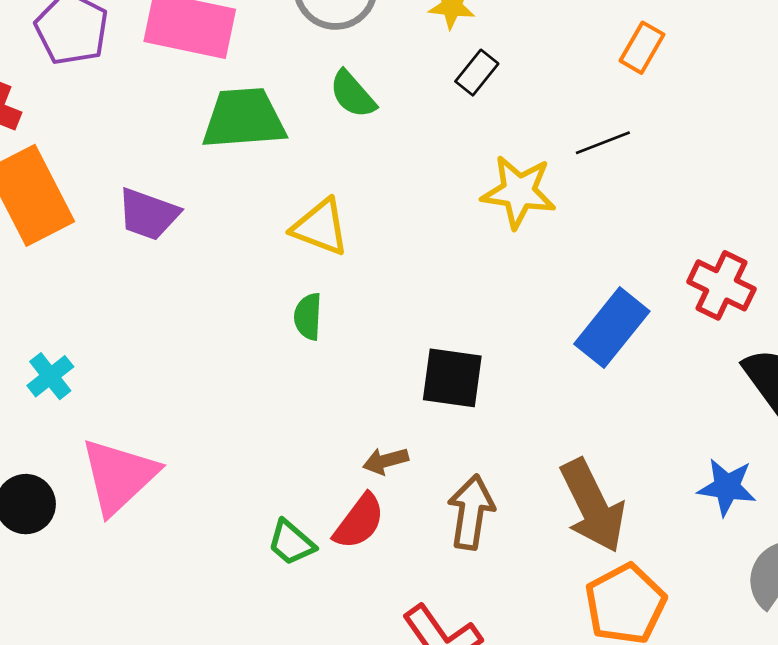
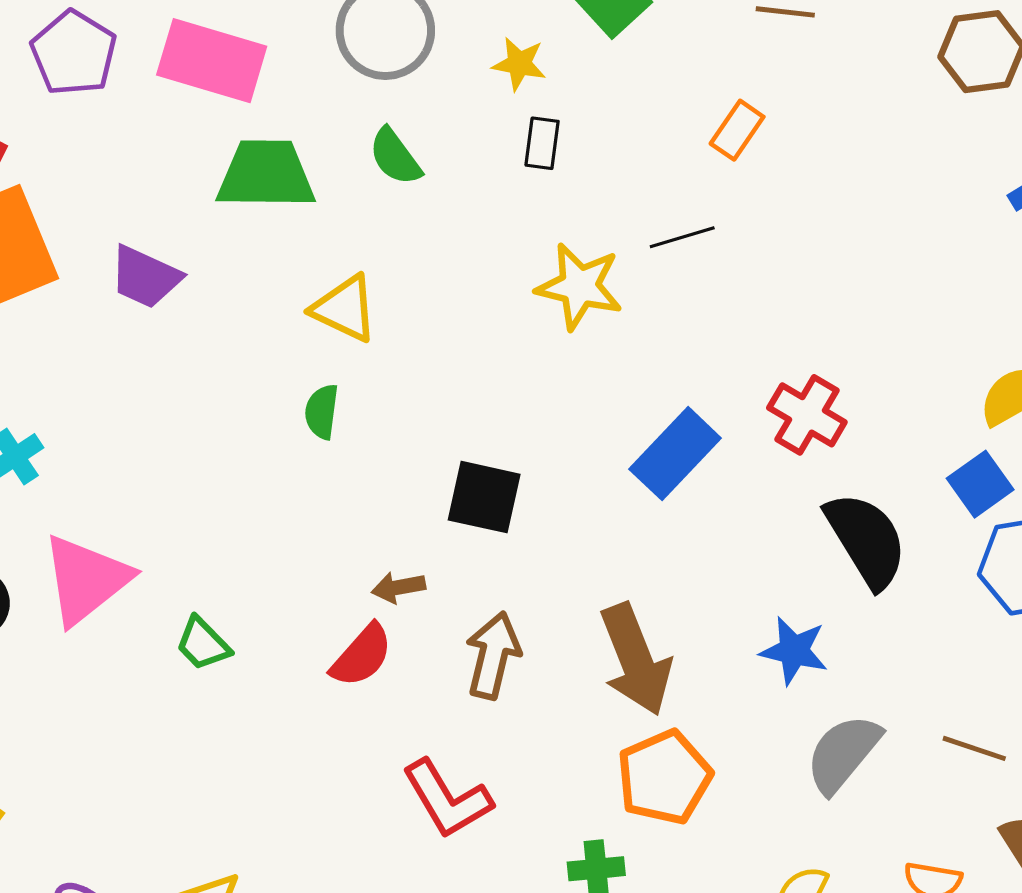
black rectangle: (477, 73) -> (542, 143), turned -36
green trapezoid: (291, 543) -> (203, 644), moved

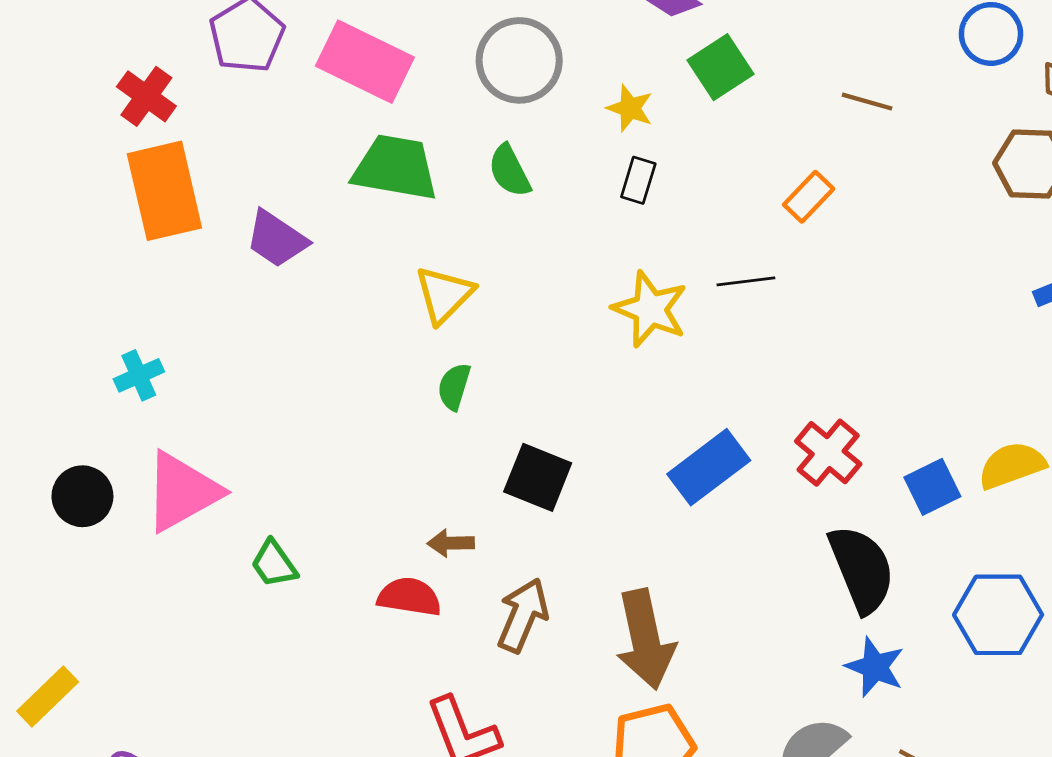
yellow triangle: (345, 309) -> (444, 295), turned 40
green semicircle: (322, 412) -> (454, 387), moved
blue square: (980, 484) -> (932, 487), moved
blue star: (794, 651) -> (875, 667), moved
red semicircle: (362, 656) -> (409, 597), turned -132

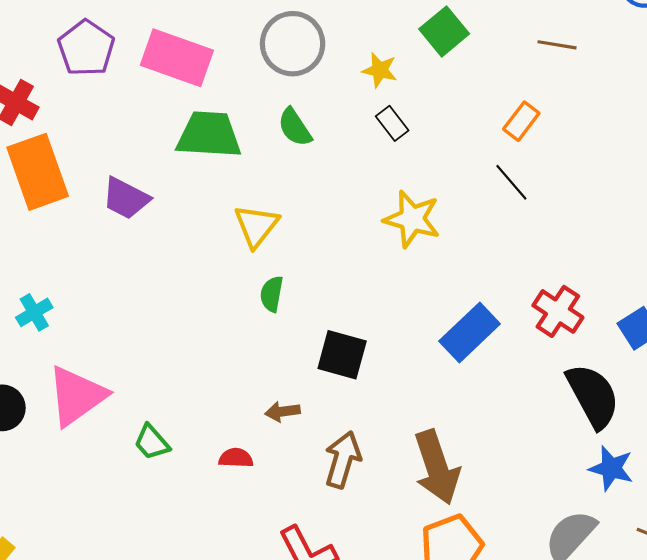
black rectangle: (638, 180) -> (392, 123), turned -48
black line: (746, 281) -> (511, 182), moved, turned 63
red semicircle: (409, 597) -> (236, 458), moved, size x0.7

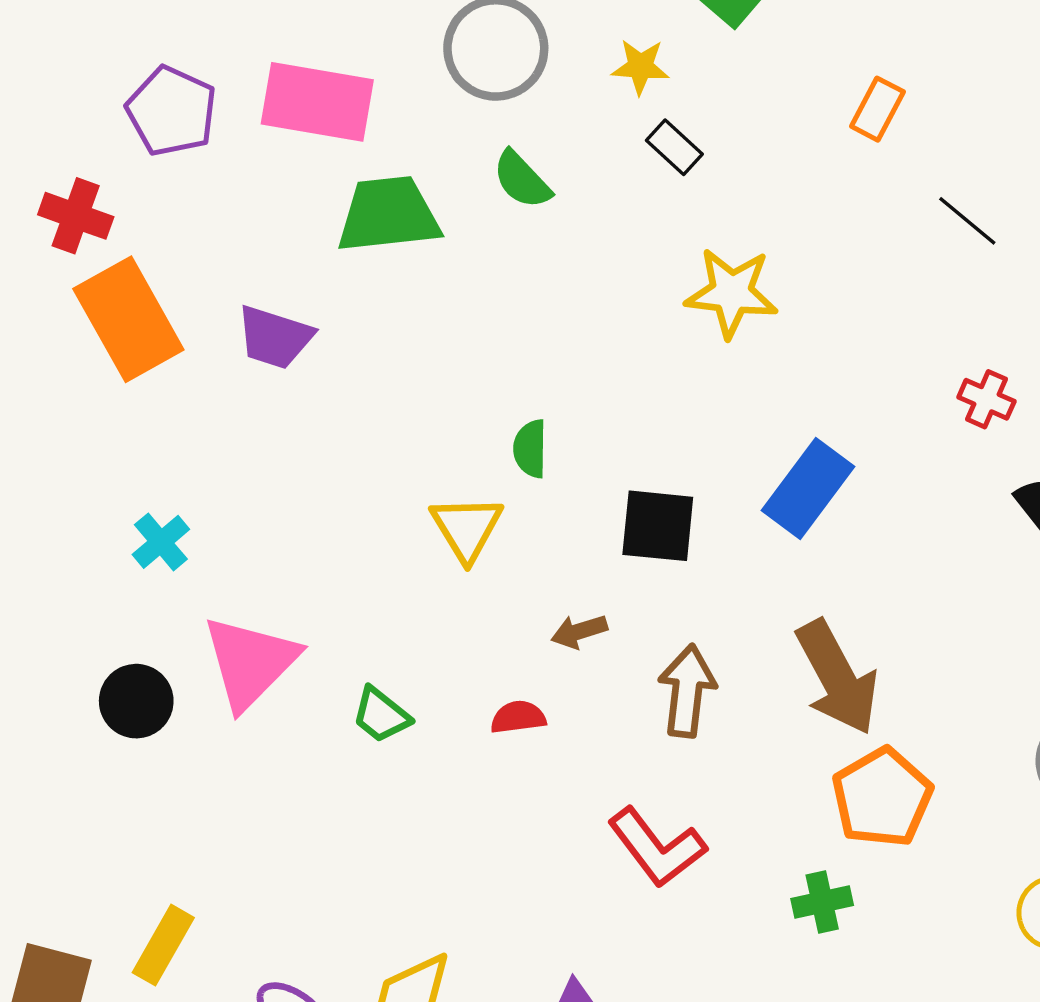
black line: (511, 182) -> (967, 221), moved
yellow triangle: (256, 226) -> (467, 528), moved
red cross: (558, 311) -> (986, 399), size x0.7
blue rectangle: (470, 333) -> (808, 489), moved

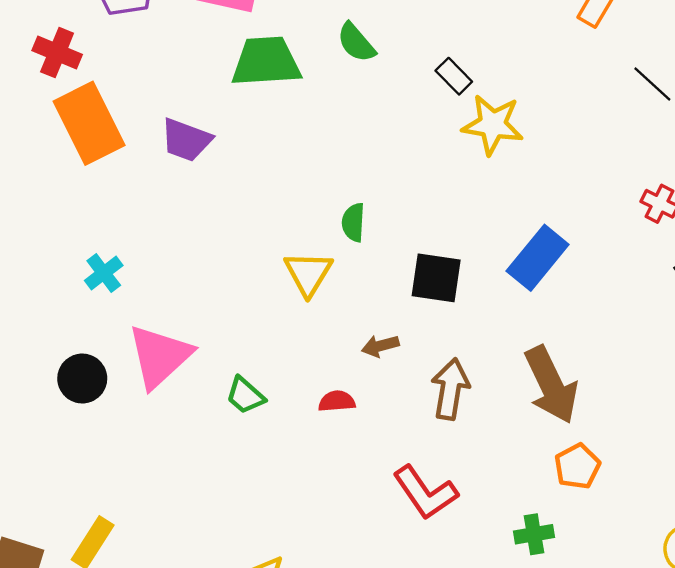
black rectangle: (674, 147) -> (454, 76), moved
orange pentagon: (882, 797) -> (577, 466), size x0.7

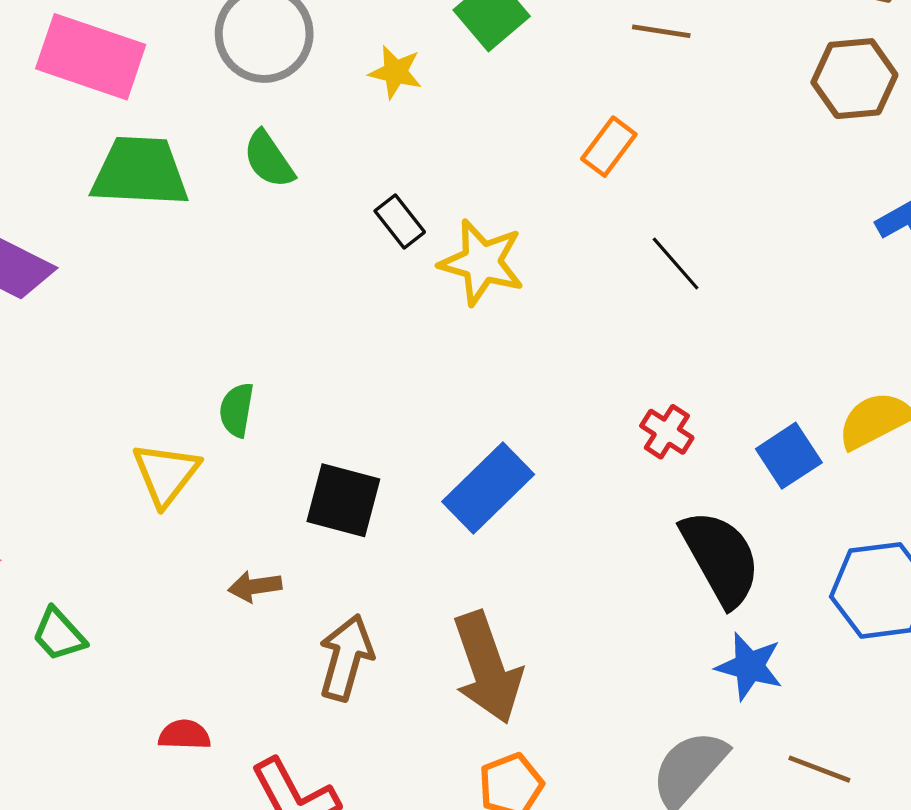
yellow star: (493, 125) -> (482, 262), moved
red semicircle: (337, 401) -> (184, 735), moved

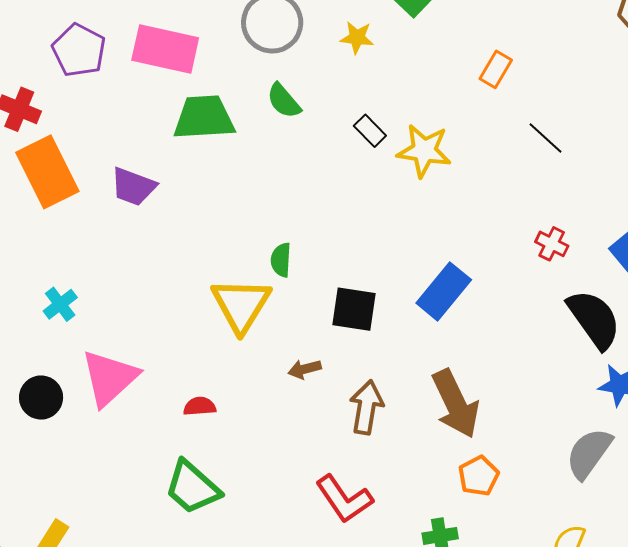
yellow triangle: (166, 474) -> (241, 305), size x1.4
green trapezoid: (59, 635) -> (192, 487), moved, size x1.6
red semicircle: (184, 735) -> (200, 406), moved

